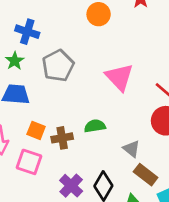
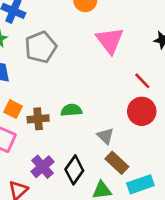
pink triangle: (119, 77) -> (110, 40), moved

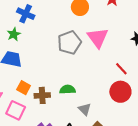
gray pentagon: (41, 47) -> (69, 43), moved
gray triangle: (105, 136) -> (85, 109), moved

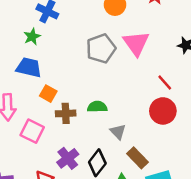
orange square: (24, 88) -> (48, 94), moved

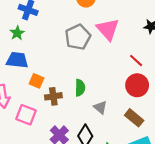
green semicircle: (97, 107) -> (80, 88), turned 98
brown rectangle: (137, 158) -> (134, 118), moved

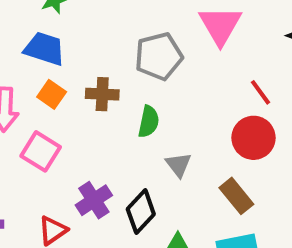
gray pentagon: (78, 37) -> (159, 56), moved
orange square: (36, 81) -> (52, 94), moved
brown cross: (53, 96) -> (102, 94), moved

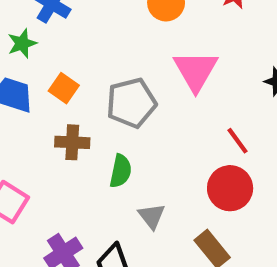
orange square: (52, 94) -> (64, 88), moved

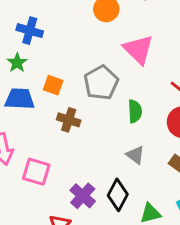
brown cross: (72, 142) -> (69, 120), turned 30
green semicircle: (121, 171) -> (135, 111), moved

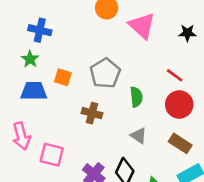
pink triangle: (138, 49) -> (142, 26), moved
brown cross: (69, 120) -> (92, 113), moved

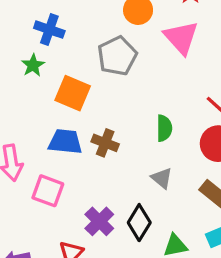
gray pentagon: (105, 73) -> (117, 56), moved
orange square: (63, 77) -> (73, 93), size x1.5
blue trapezoid: (34, 91) -> (65, 142), moved

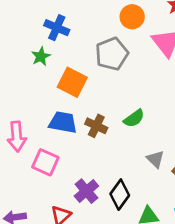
green semicircle: (164, 128) -> (134, 118), moved, turned 50
gray triangle: (162, 178) -> (155, 159), moved

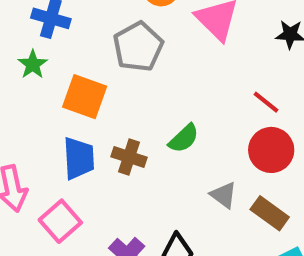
blue trapezoid: (63, 122) -> (79, 158), turned 84
pink square: (45, 162) -> (60, 221), turned 32

